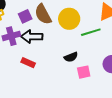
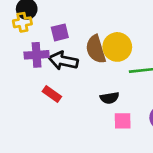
brown semicircle: (43, 14) -> (96, 49), moved

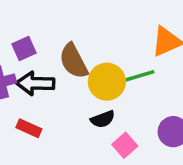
yellow circle: (117, 47) -> (107, 82), moved
pink square: (123, 121) -> (125, 145), turned -30

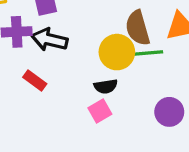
brown semicircle: (74, 61) -> (138, 28), moved
pink square: (125, 145) -> (100, 111), moved

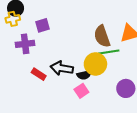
black arrow: (49, 40) -> (62, 68), moved
yellow circle: (117, 52) -> (95, 64), moved

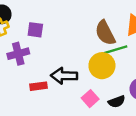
purple square: (42, 25) -> (35, 30), turned 32
red rectangle: (39, 74) -> (39, 86), turned -32
black semicircle: (84, 75) -> (117, 102), moved

